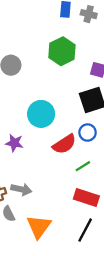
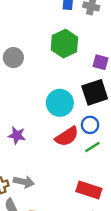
cyan circle: (41, 114) -> (60, 103), moved
green line: (83, 166) -> (92, 147), moved

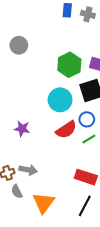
green hexagon: (64, 44) -> (69, 65), moved
gray circle: (13, 58) -> (19, 45), moved

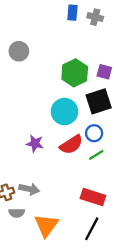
purple star: (22, 129) -> (35, 143), moved
gray semicircle: (17, 191) -> (17, 213), turned -64

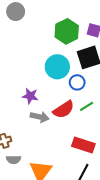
blue circle: (94, 133) -> (77, 82), moved
red semicircle: (71, 145) -> (64, 110), moved
gray arrow: (29, 189) -> (40, 117), moved

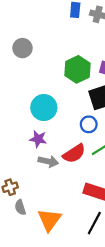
cyan circle: (57, 67) -> (44, 108), moved
gray semicircle: (14, 160) -> (20, 207), turned 72

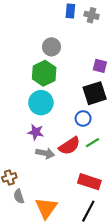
gray circle: (22, 48) -> (51, 47), moved
green hexagon: (77, 69) -> (44, 73), moved

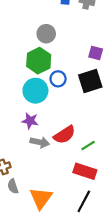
blue circle: (83, 118) -> (58, 79), moved
green line: (93, 143) -> (88, 145), moved

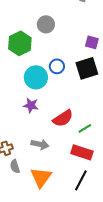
green hexagon: (39, 61) -> (20, 43), moved
gray arrow: (40, 142) -> (40, 144), moved

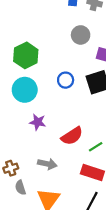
gray circle: (46, 24) -> (81, 35), moved
cyan circle: (36, 77) -> (25, 90), moved

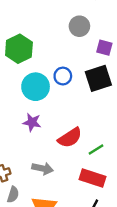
cyan circle: (25, 90) -> (36, 87), moved
gray semicircle: (20, 188) -> (13, 195), turned -144

